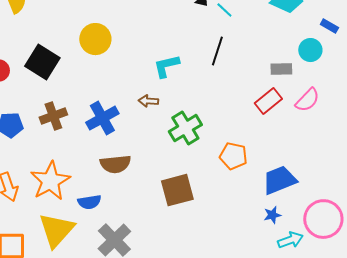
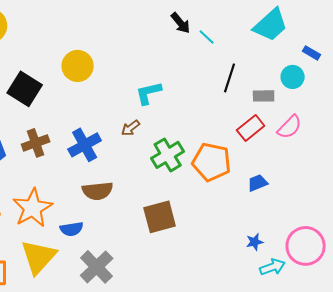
black line: (217, 51) -> (230, 78), moved
brown arrow: (148, 101) -> (131, 128), turned -42
orange pentagon: (233, 156) -> (212, 162), moved, size x1.4
blue trapezoid: (279, 180) -> (258, 183), moved, size x0.6

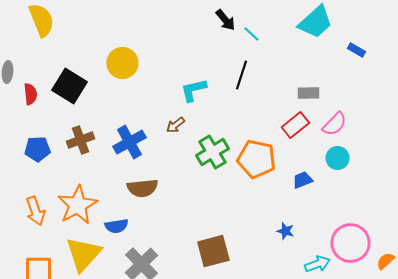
cyan circle: (293, 77) -> (337, 158), moved
black line: (230, 78) -> (241, 75), moved
brown square: (160, 217) -> (213, 251), moved
blue star: (255, 242) -> (285, 231), moved, turned 30

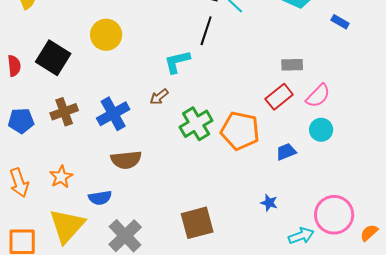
black line: (241, 75) -> (206, 31), moved
orange star: (77, 205) -> (61, 177), size x0.6

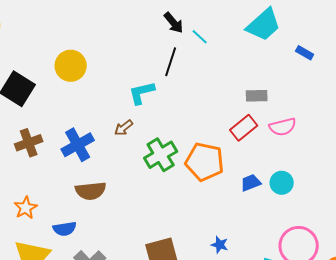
pink semicircle: (318, 96) -> (283, 127), turned 32
cyan circle: (321, 130) -> (282, 183), moved
blue star: (269, 203) -> (220, 245), moved

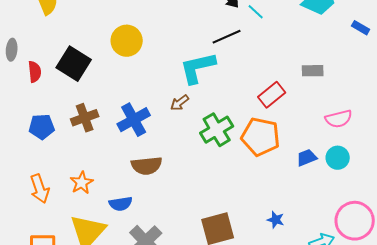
black line: (171, 62) -> (227, 37), turned 48
cyan L-shape: (142, 93) -> (198, 68), size x1.4
pink semicircle: (283, 127) -> (339, 119), moved
red rectangle: (244, 128) -> (272, 95), moved

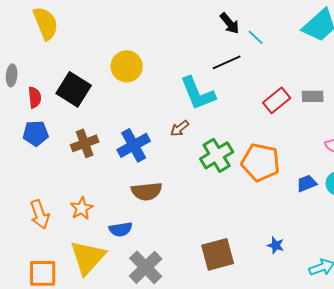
cyan L-shape: (198, 68) -> (198, 93), turned -99
red rectangle: (272, 95) -> (277, 100), moved
blue pentagon: (42, 127) -> (36, 133), moved

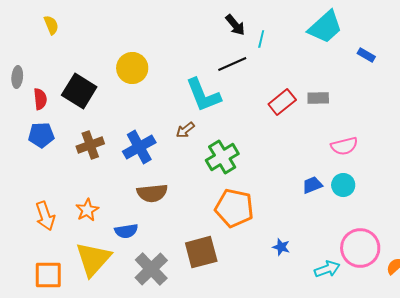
yellow semicircle: (46, 23) -> (51, 25), size x0.6
cyan line: (256, 37) -> (261, 39), turned 60
orange pentagon: (261, 162) -> (234, 208), moved
brown square: (218, 254) -> (201, 252), moved

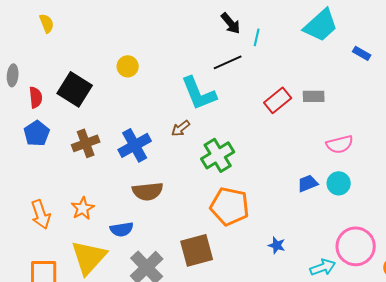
yellow circle: (132, 68) -> (128, 66), size x0.7
blue pentagon: (41, 135) -> (37, 133), turned -30

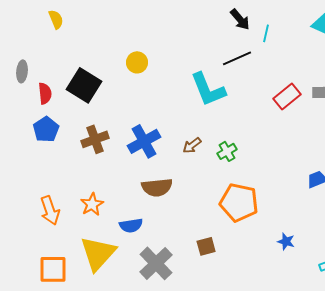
brown arrow: (181, 128) -> (192, 145), moved
green cross: (218, 155) -> (227, 151), size x0.6
brown square: (197, 250) -> (206, 246), size x0.6

